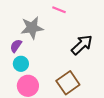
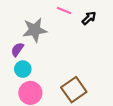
black arrow: (82, 45) -> (89, 18), moved, size x0.6

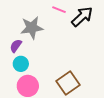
black arrow: (89, 18) -> (82, 17), size x1.6

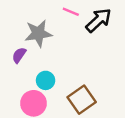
cyan circle: (21, 64) -> (46, 80), moved

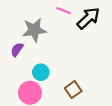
brown square: (82, 100) -> (73, 90), size x0.7

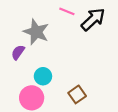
gray star: (34, 30) -> (36, 32), turned 30

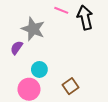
black arrow: (93, 19) -> (85, 18), turned -60

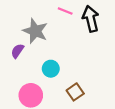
cyan circle: (39, 69) -> (51, 69), moved

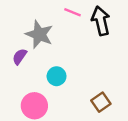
brown square: (75, 92) -> (101, 102), moved

